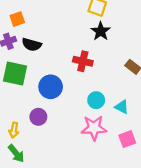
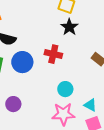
blue circle: (51, 87) -> (22, 62), moved
cyan triangle: (122, 107) -> (90, 105), moved

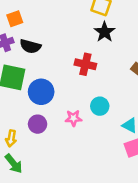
blue circle: (22, 62) -> (41, 92), moved
pink star: (63, 114) -> (73, 118), moved, size x0.6

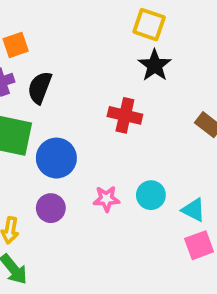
black semicircle: (30, 46) -> (40, 88), turned 96
cyan circle: (100, 106) -> (151, 195), moved

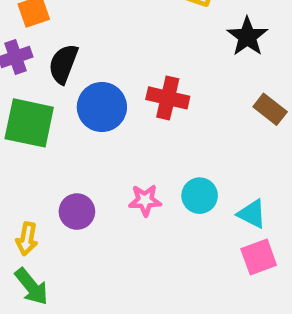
black star: (155, 65) -> (247, 37), moved
blue circle: (56, 158) -> (102, 107), moved

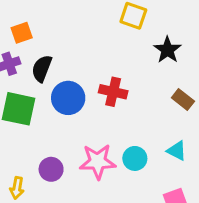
pink star: (145, 200) -> (98, 162), size x1.6
cyan triangle: (252, 214) -> (177, 151), moved

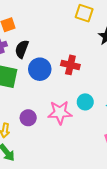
cyan circle: (135, 158) -> (85, 102), moved

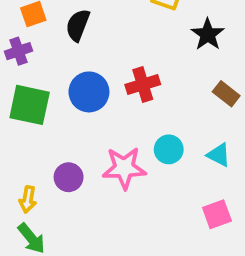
black semicircle: (22, 49) -> (78, 25), moved
red cross: (70, 65) -> (143, 84), turned -30

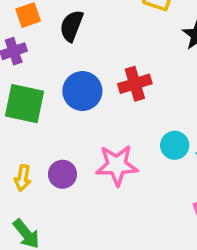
cyan circle: (169, 149) -> (175, 145), moved
yellow arrow: (28, 199) -> (23, 178), moved

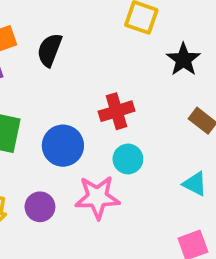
blue circle: (82, 91) -> (63, 146), moved
cyan circle: (175, 145) -> (128, 159), moved

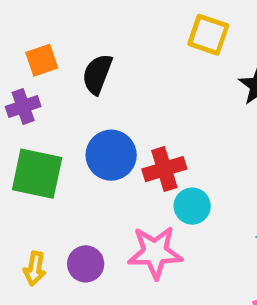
red cross: (116, 111) -> (164, 169), moved
blue circle: (63, 146) -> (111, 155), moved

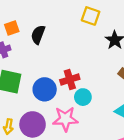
blue circle: (111, 155) -> (45, 89), moved
purple circle: (86, 264) -> (33, 124), size x1.5

